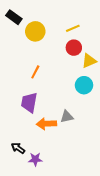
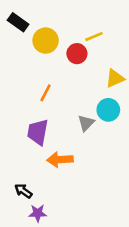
red circle: (74, 48) -> (77, 54), moved
gray triangle: (67, 117) -> (86, 123), moved, turned -32
purple star: (35, 159) -> (38, 213), moved

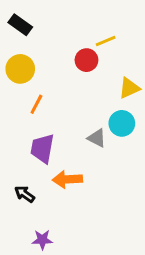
yellow circle: (46, 41) -> (20, 69), moved
orange line: (46, 93) -> (36, 104), moved
gray triangle: (86, 123) -> (97, 138), turned -48
black arrow: (23, 191) -> (25, 194), moved

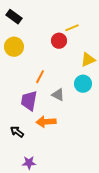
orange line: (36, 104) -> (40, 77), moved
gray triangle: (97, 138) -> (58, 95), moved

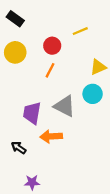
red circle: (59, 41) -> (52, 46), moved
orange line: (40, 77) -> (50, 70), moved
gray triangle: (58, 95) -> (65, 106), size x1.5

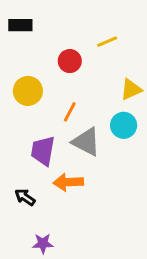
black rectangle: (15, 19) -> (20, 25), turned -36
yellow circle: (15, 52) -> (28, 91), moved
orange line: (50, 70) -> (70, 112), moved

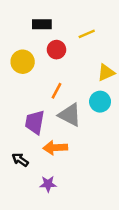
black rectangle: (20, 25) -> (42, 24), moved
yellow circle: (28, 91) -> (23, 62), moved
purple star: (43, 243) -> (48, 184), moved

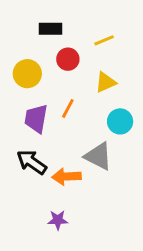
yellow triangle: (106, 73) -> (106, 82), moved
gray triangle: (70, 115) -> (98, 156), moved
purple trapezoid: (35, 122) -> (36, 119), moved
black arrow: (20, 160) -> (32, 162), moved, size x1.5

